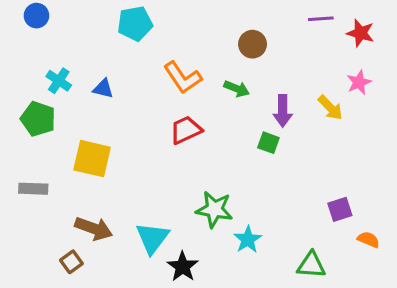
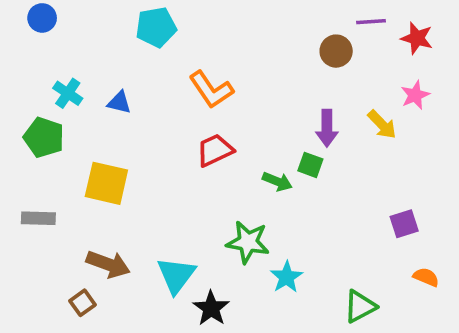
brown circle: (253, 44) -> (336, 51), moved
green arrow: (237, 89) -> (277, 181), moved
purple square: (340, 209) -> (404, 224), moved
green triangle: (311, 265) -> (360, 306), turned -32

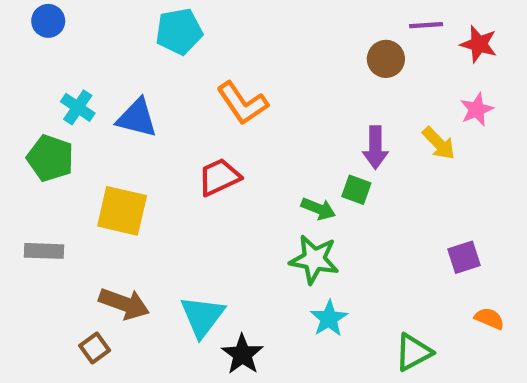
blue triangle: (119, 102) -> (137, 118), size x1.5
red trapezoid: (215, 150) -> (219, 177), moved
green star: (248, 242) -> (314, 259), moved

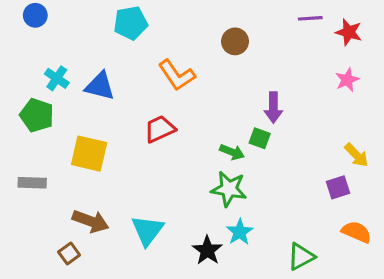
brown circle: (386, 59) -> (235, 41), moved
yellow arrow: (439, 143) -> (356, 155), moved
orange semicircle: (489, 318) -> (356, 232), size x1.4
black star: (242, 354) -> (207, 250), moved

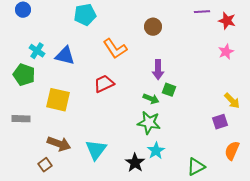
purple arrow: (273, 107) -> (158, 70), moved
orange semicircle: (356, 232) -> (232, 151), turned -90

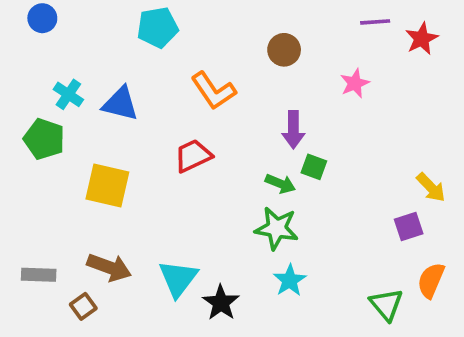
red star: (227, 21) -> (422, 39), turned 30
pink star: (226, 52) -> (355, 83), moved
gray rectangle: (21, 119) -> (39, 275), moved
black star: (135, 163) -> (221, 303), moved
green triangle: (196, 167) -> (386, 305), moved, turned -42

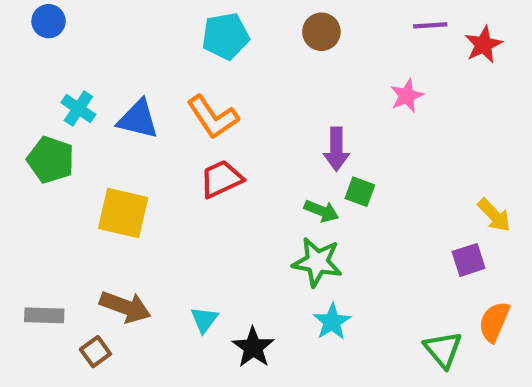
cyan pentagon: (158, 27) -> (225, 36), moved
brown circle: (284, 50) -> (321, 32), moved
orange L-shape: (213, 91) -> (213, 117), moved
cyan triangle: (178, 279) -> (204, 320), size x0.6

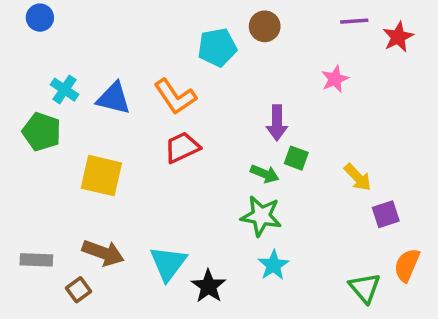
cyan pentagon: (225, 36) -> (217, 47), moved
yellow arrow: (494, 215) -> (358, 177), moved
cyan triangle: (204, 320) -> (168, 263), size x1.6

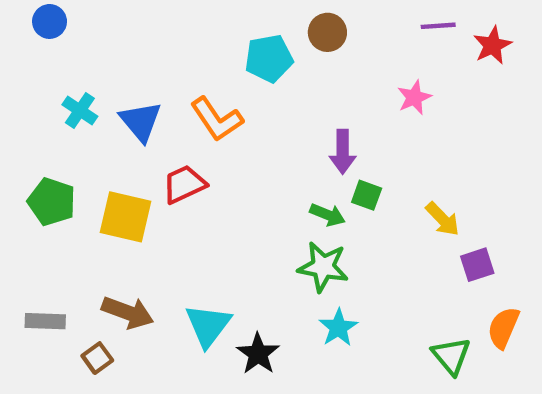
blue triangle: (114, 98) -> (141, 121), turned 36
green pentagon: (42, 132) -> (52, 202), moved
red trapezoid: (182, 147) -> (184, 184), moved

